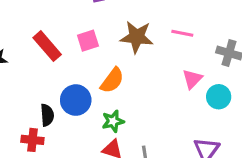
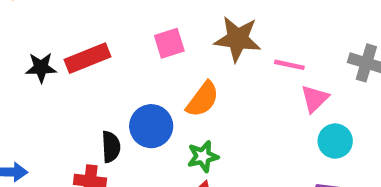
pink line: (182, 33) -> (289, 65), moved
red rectangle: (47, 46) -> (87, 58), moved, turned -72
cyan circle: (219, 97) -> (335, 141), moved

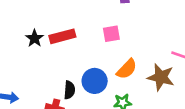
brown star: (238, 39) -> (161, 77), moved
black star: (41, 68) -> (34, 38), turned 30

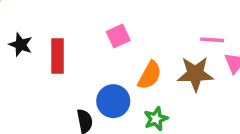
red rectangle: (62, 36) -> (58, 56), turned -60
black star: (34, 38) -> (21, 45), moved

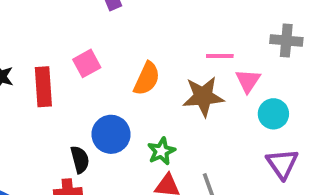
pink square: (118, 36) -> (87, 63), moved
orange semicircle: (150, 75) -> (147, 79), moved

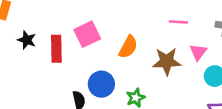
pink line: (220, 56) -> (178, 22), moved
pink square: (87, 63) -> (87, 34), size x1.4

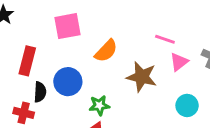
red rectangle: (56, 49) -> (27, 61), moved
pink triangle: (198, 52) -> (179, 62), moved

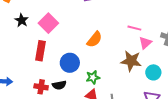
pink square: (68, 26) -> (48, 23), moved, turned -30
brown star: (142, 77) -> (131, 61), moved
black semicircle: (40, 92) -> (59, 85), moved, turned 80

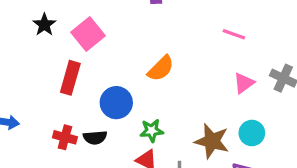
pink line: (134, 28) -> (234, 34), moved
brown star: (131, 61) -> (212, 141), moved

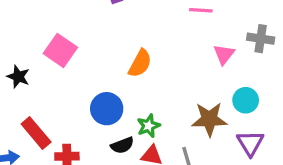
black star: (44, 25) -> (18, 77), moved
red rectangle: (70, 78) -> (36, 133), moved, turned -40
black semicircle: (95, 138) -> (122, 145), moved

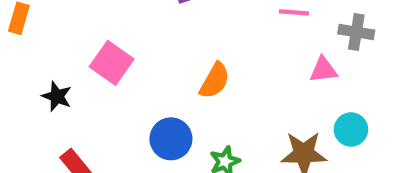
gray cross: (261, 39) -> (356, 32), moved
pink triangle: (224, 54) -> (323, 70), turned 45

